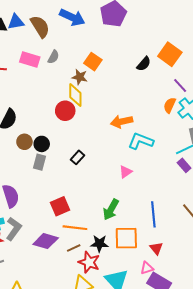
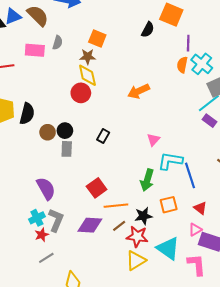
purple line: (180, 86) -> (188, 43), turned 56
cyan L-shape: (141, 141) -> (170, 161), moved
orange square: (126, 238) -> (169, 205), size x0.7

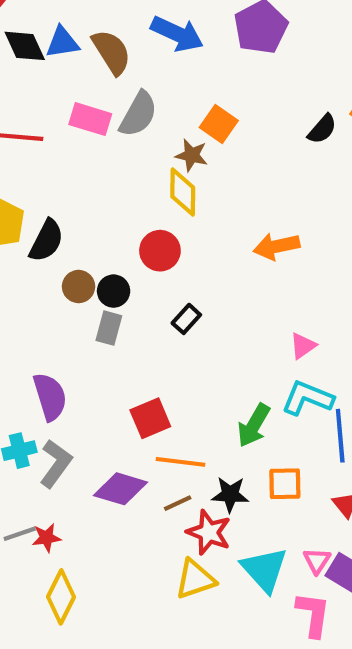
gray semicircle: (58, 43) -> (138, 114), size x1.6
red circle: (81, 93) -> (160, 251), moved
pink triangle: (153, 140) -> (303, 346), moved
pink triangle: (195, 230) -> (317, 561), moved, turned -40
red star: (42, 235) -> (46, 538), moved

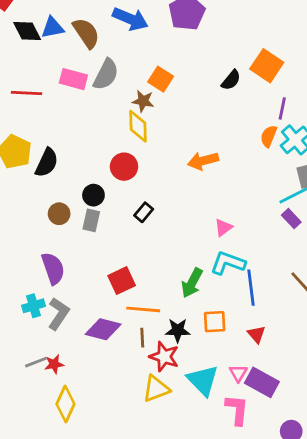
brown circle: (79, 287) -> (59, 214), moved
brown line: (178, 503) -> (142, 338), turned -66

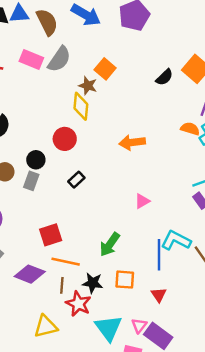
orange semicircle: (269, 136) -> (190, 129), turned 78
cyan L-shape: (228, 263) -> (176, 240), moved
yellow triangle: (156, 389) -> (46, 326), moved

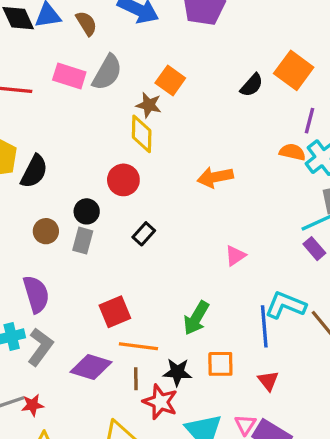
brown semicircle: (47, 22) -> (86, 23), size x0.7

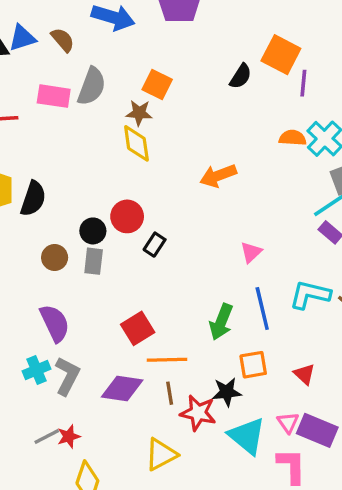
purple line: (309, 121) -> (303, 83), moved
red circle: (123, 180) -> (127, 216), moved
blue line: (264, 326) -> (262, 308), moved
black star: (177, 372) -> (227, 392), moved

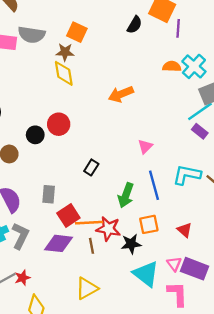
gray semicircle: (92, 86) -> (32, 35), turned 80
black rectangle: (155, 245) -> (91, 167), moved
gray rectangle: (94, 261) -> (49, 194), moved
red square: (138, 328) -> (68, 215), moved
red star: (198, 413) -> (108, 229), moved

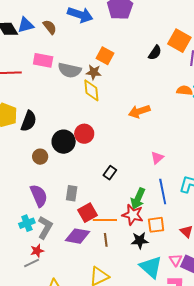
gray semicircle: (32, 35) -> (70, 70), moved
black circle: (35, 135) -> (64, 142), size x1.5
red star: (108, 229) -> (133, 215), moved
red star: (22, 278) -> (37, 251), moved

